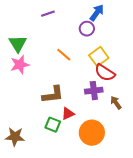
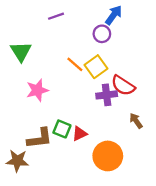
yellow square: (99, 57) -> (96, 67), moved
pink star: (20, 65) -> (37, 90), moved
purple cross: (94, 91) -> (107, 95), moved
brown L-shape: (53, 95) -> (40, 138), moved
green square: (53, 125) -> (62, 129), moved

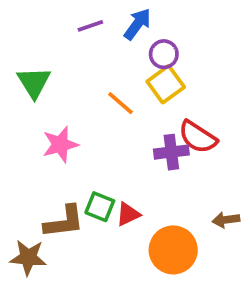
blue arrow: (114, 15) -> (137, 24), moved
yellow square: (96, 67) -> (166, 84), moved
brown arrow: (136, 121) -> (226, 220), moved, turned -63

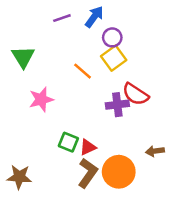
brown L-shape: (64, 222) -> (88, 173), moved, turned -48

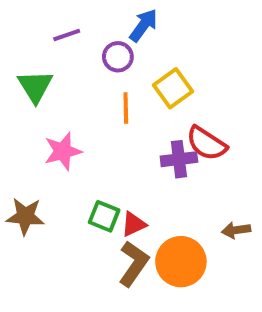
purple line: (62, 18) -> (67, 35), moved
purple circle: (112, 37) -> (118, 57), moved
orange line: (83, 71) -> (126, 108), turned 48
brown star: (19, 177) -> (25, 216), moved

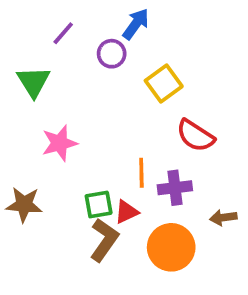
purple line: (67, 35) -> (63, 33), turned -30
orange line: (126, 108) -> (141, 173), moved
purple cross: (179, 159) -> (175, 188), moved
green square: (104, 216) -> (99, 204), turned -32
brown L-shape: (134, 264) -> (104, 240), moved

